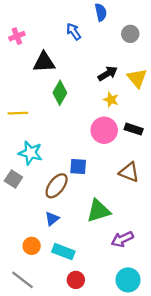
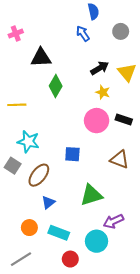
blue arrow: (74, 32) -> (83, 33), moved
brown ellipse: (57, 186) -> (39, 175), moved
gray line: (23, 280) -> (21, 259), turned -70
cyan circle: (128, 280) -> (97, 241), moved

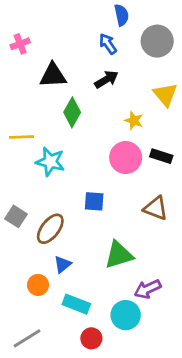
gray circle: (121, 31) -> (157, 41), size x1.5
black arrow: (100, 68) -> (106, 79), moved
cyan star: (28, 142) -> (50, 162), moved
orange circle: (29, 228) -> (38, 285), moved

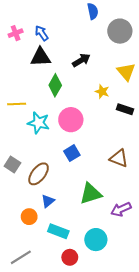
blue arrow: (108, 44) -> (42, 33), moved
black rectangle: (161, 156) -> (125, 109), moved
pink circle: (126, 158) -> (71, 120), moved
blue square: (94, 201) -> (72, 153), turned -35
purple arrow: (148, 289) -> (121, 209), moved

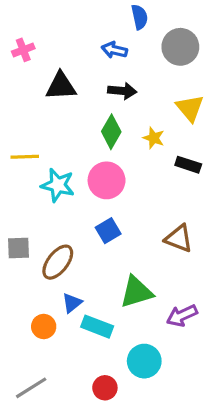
blue arrow: (42, 33) -> (114, 50), moved, turned -42
black arrow: (81, 60) -> (122, 91), turned 36
green diamond: (55, 85) -> (111, 132), moved
gray square: (12, 164) -> (19, 248), turned -35
cyan rectangle: (58, 231) -> (97, 327), moved

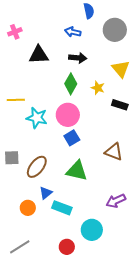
blue square: (108, 231) -> (72, 138), moved
green triangle: (136, 292) -> (77, 171), moved, turned 30

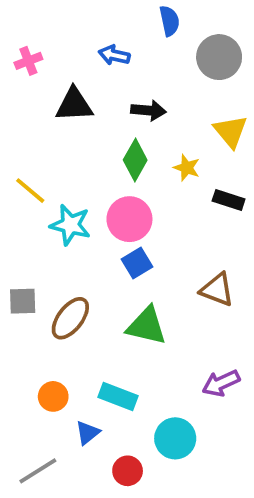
blue arrow: (73, 32) -> (114, 55), moved
yellow line: (16, 100) -> (30, 191), turned 42
blue triangle: (46, 193) -> (87, 433), moved

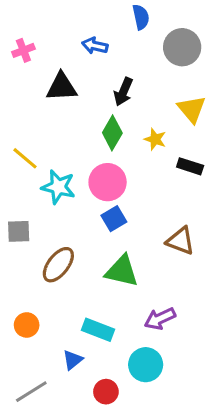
black arrow: (149, 110) -> (123, 92), turned 108
gray square: (23, 301) -> (19, 231), moved
purple arrow: (221, 383) -> (160, 319), moved
orange circle: (53, 396) -> (27, 325), moved

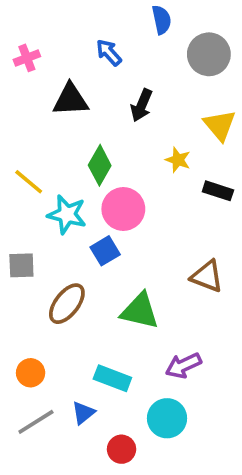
blue arrow: (95, 46) -> (109, 52), turned 35
green diamond: (112, 133) -> (100, 165), moved
blue square: (114, 219) -> (105, 251), moved
gray line: (31, 392) -> (36, 422), moved

